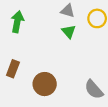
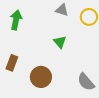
green triangle: (69, 32) -> (60, 42), moved

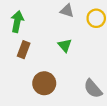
brown rectangle: (12, 63) -> (24, 50), moved

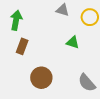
green triangle: (65, 45) -> (73, 42), moved, turned -32

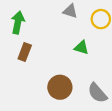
brown circle: (41, 78) -> (60, 87), moved

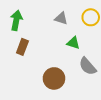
gray triangle: (70, 11) -> (61, 18), moved
gray semicircle: (97, 93) -> (88, 66), moved

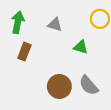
gray triangle: (61, 18) -> (55, 25), moved
gray semicircle: (88, 66) -> (89, 85), moved

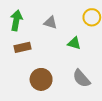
brown rectangle: (24, 52) -> (22, 47), turned 56
brown circle: (59, 86) -> (41, 79), moved

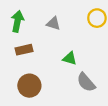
green triangle: (74, 43) -> (70, 58), moved
brown circle: (41, 79) -> (29, 86), moved

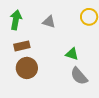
green triangle: (70, 58) -> (72, 54), moved
brown circle: (29, 86) -> (27, 68), moved

